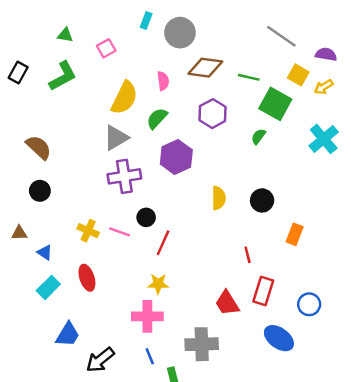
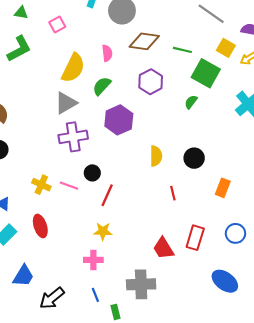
red line: (248, 255) -> (173, 193), moved
blue circle: (309, 304) -> (235, 233), moved
pink cross: (147, 316) -> (93, 260), size x0.7
blue ellipse: (279, 338) -> (225, 281), moved

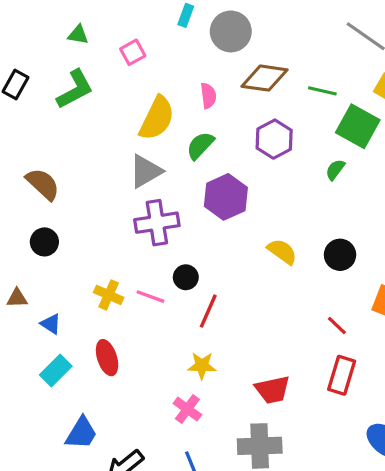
yellow semicircle: (156, 156) -> (282, 252), turned -54
red line: (173, 193) -> (337, 325), moved, turned -32
red trapezoid: (163, 248) -> (273, 390), moved, turned -70
pink cross: (93, 260) -> (187, 409), turned 36

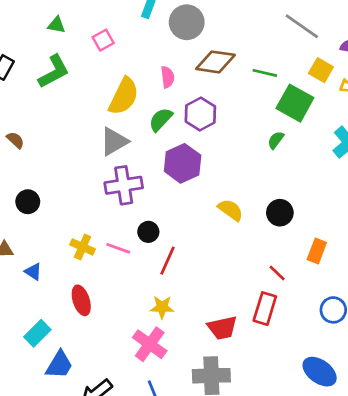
purple hexagon: (274, 139) -> (200, 114), moved
brown semicircle: (43, 184) -> (15, 140), moved, size x0.6
cyan rectangle: (56, 370) -> (37, 333), moved
red rectangle: (342, 375) -> (265, 309), moved
pink cross: (187, 409) -> (150, 344), size x1.4

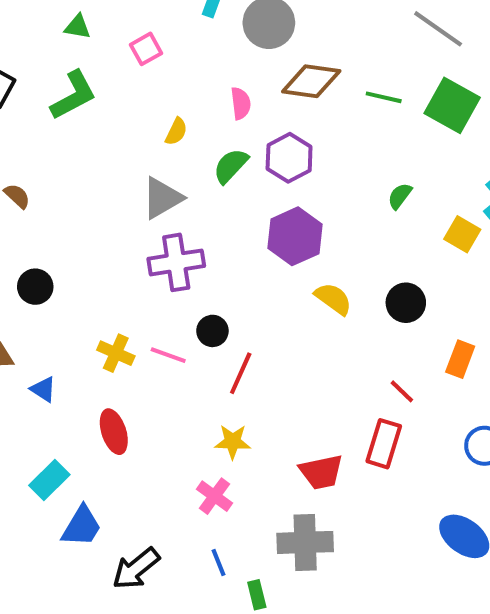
yellow square: (321, 70) -> (462, 234), moved
yellow semicircle: (124, 96) -> (176, 132), size x0.5
green square: (295, 103) -> (452, 105), moved
purple hexagon: (183, 163) -> (295, 236), moved
pink cross: (150, 344) -> (214, 496), size x0.7

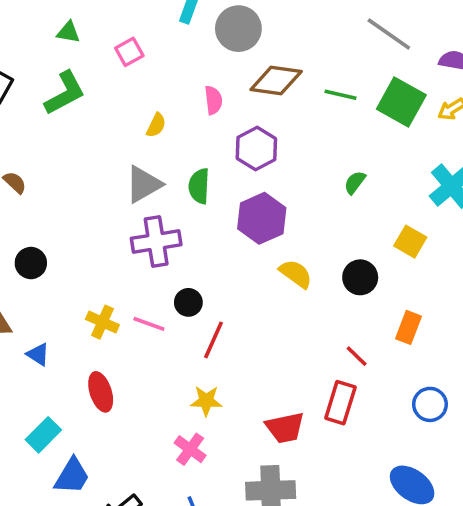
green semicircle: (231, 166) -> (199, 186), moved, turned -40
yellow square: (462, 234) -> (410, 242), moved

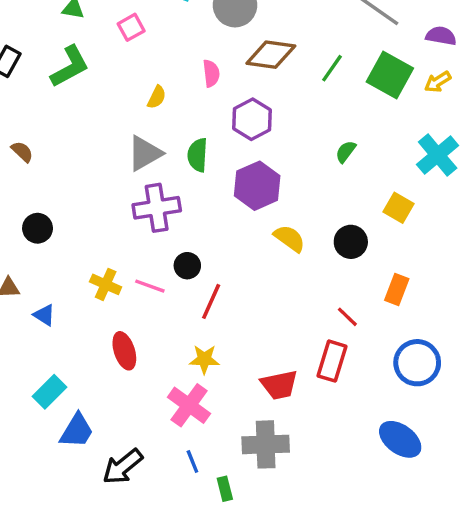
green line: (340, 95) -> (332, 68), turned -68
red ellipse: (101, 392) -> (124, 351), moved
blue circle: (430, 404) -> (417, 363), size x1.4
pink cross: (190, 449) -> (189, 405), size x1.4

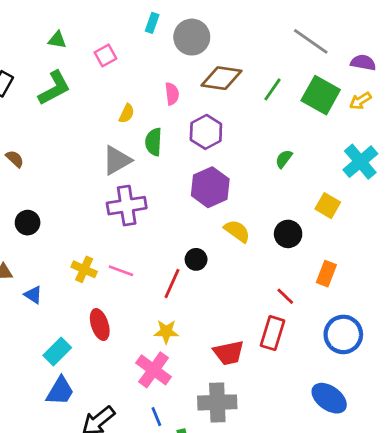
green semicircle: (198, 155) -> (154, 142), moved
black circle: (187, 266) -> (196, 259), moved
cyan rectangle: (49, 392) -> (57, 351), moved

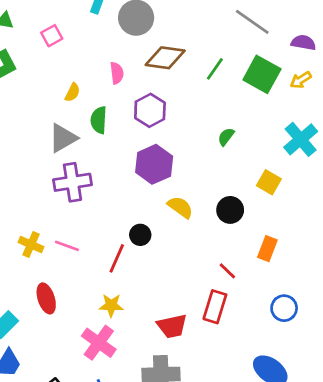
blue circle: (343, 334) -> (284, 308), size x0.7

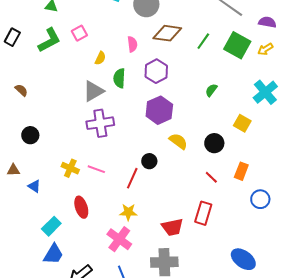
pink square: (52, 36) -> (79, 33), moved
red line: (227, 271) -> (211, 177), moved
blue circle: (284, 308) -> (260, 199), moved

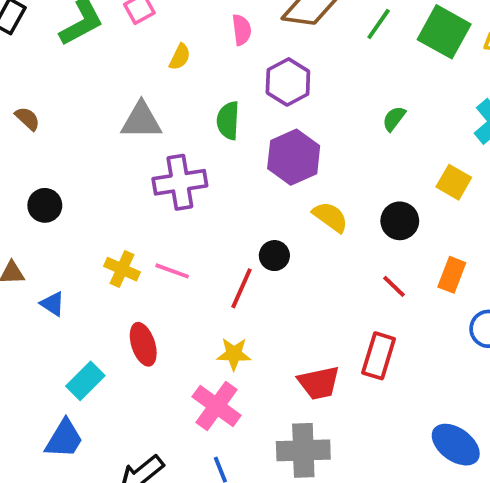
green semicircle: (119, 78) -> (228, 121), moved
gray triangle: (93, 91) -> (141, 121), moved, turned 30
blue trapezoid: (53, 254) -> (64, 439), moved

